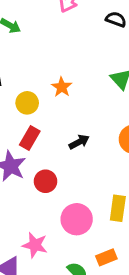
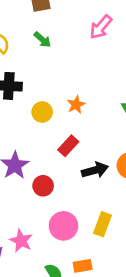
red rectangle: (30, 138) -> (68, 146), moved
black arrow: (79, 142) -> (95, 170), moved, size x1.4

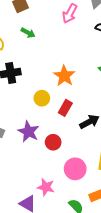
orange star: (76, 105) -> (64, 76), size x1.5
yellow circle: (42, 112) -> (42, 98), moved

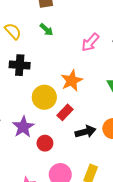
pink arrow: (70, 13) -> (90, 42), moved
yellow circle: (42, 98) -> (44, 97), size x1.5

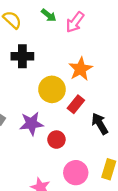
pink arrow: (90, 42) -> (75, 22), moved
purple star: (23, 127) -> (31, 124), turned 30
black arrow: (85, 132) -> (100, 124), turned -102

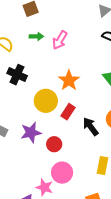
green arrow: (49, 15) -> (36, 36), turned -32
black cross: (22, 56) -> (17, 75), turned 30
pink circle: (76, 173) -> (62, 173), moved

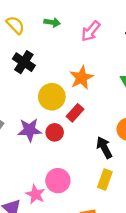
pink arrow: (60, 40) -> (91, 31), moved
black arrow: (91, 127) -> (104, 147), moved
red circle: (54, 144) -> (55, 132), moved

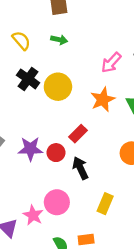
pink arrow: (91, 31) -> (111, 63), moved
orange star: (81, 78) -> (103, 100), moved
yellow circle: (52, 97) -> (58, 87), moved
black arrow: (104, 147) -> (80, 168), moved

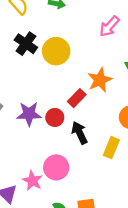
orange star: (103, 100) -> (100, 80), moved
yellow rectangle: (105, 204) -> (111, 148), moved

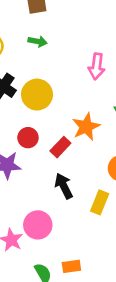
pink arrow: (109, 26) -> (97, 66), turned -35
red circle: (55, 117) -> (28, 138), moved

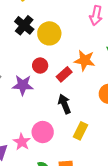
orange star: (86, 127) -> (85, 60), turned 30
yellow rectangle: (100, 202) -> (80, 131), moved

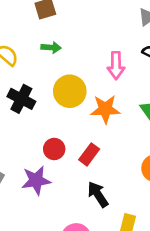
yellow circle: (49, 33) -> (70, 91), moved
orange star: (85, 60) -> (105, 109), moved

